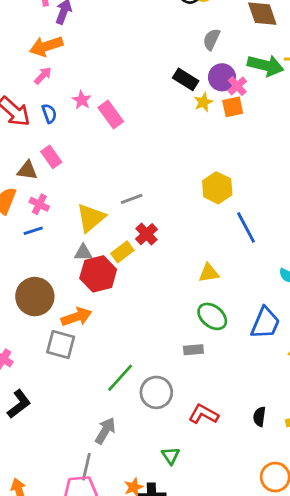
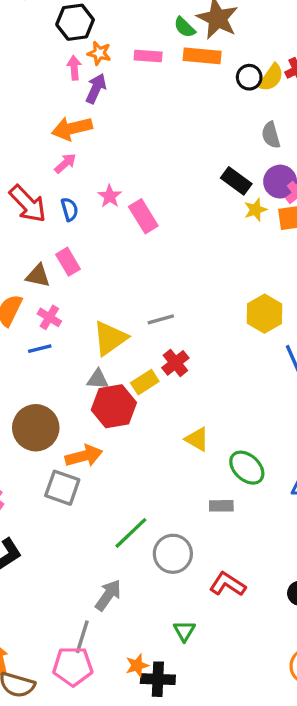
gray semicircle: (211, 39) -> (271, 135), turned -45
yellow triangle: (209, 273) -> (197, 439), moved, turned 35

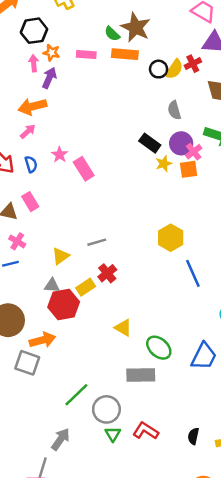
yellow triangle: (110, 338) -> (61, 256), size x0.7
gray rectangle: (221, 506) -> (141, 375), size x1.6
green triangle: (184, 631) -> (113, 434), moved

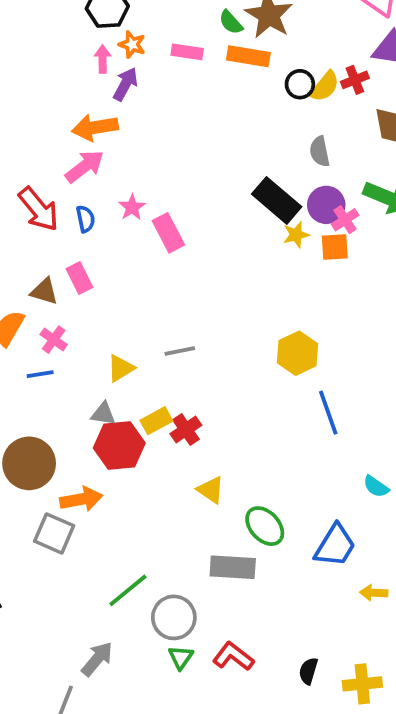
pink arrow: (28, 131) -> (85, 166), size x1.5
black rectangle: (150, 143) -> (277, 200), size x1.4
red cross: (107, 273) -> (186, 430), moved

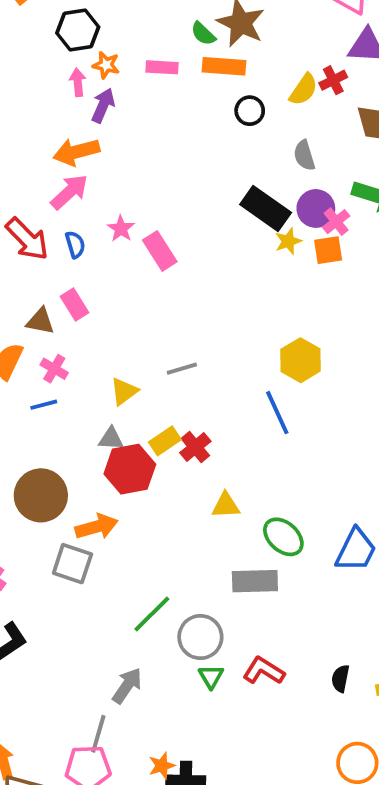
black circle: (300, 84) -> (250, 111), moved
blue line: (328, 413) -> (277, 413), moved
yellow triangle: (211, 490) -> (226, 505), turned -32

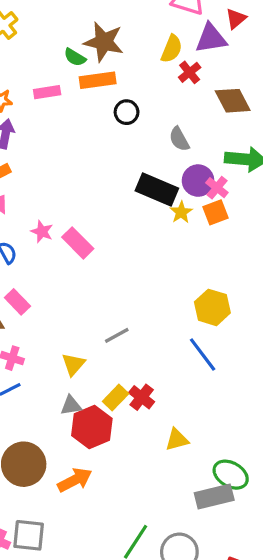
yellow semicircle: (303, 90) -> (172, 49), moved
green ellipse: (283, 537) -> (231, 475), moved
gray square: (72, 564) -> (29, 535), moved

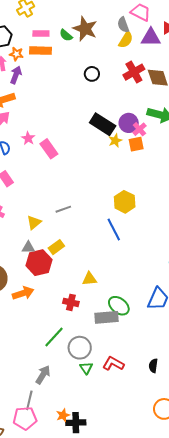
red cross: (190, 72) -> (134, 72), moved, size x1.5
orange rectangle: (98, 80) -> (40, 51), moved
pink rectangle: (47, 92) -> (41, 34), moved
gray semicircle: (179, 139) -> (123, 25), moved
red cross: (142, 397) -> (71, 302), moved, turned -35

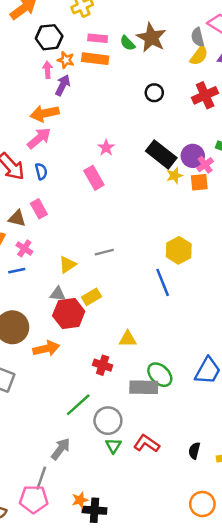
pink star: (28, 138) -> (106, 148), moved

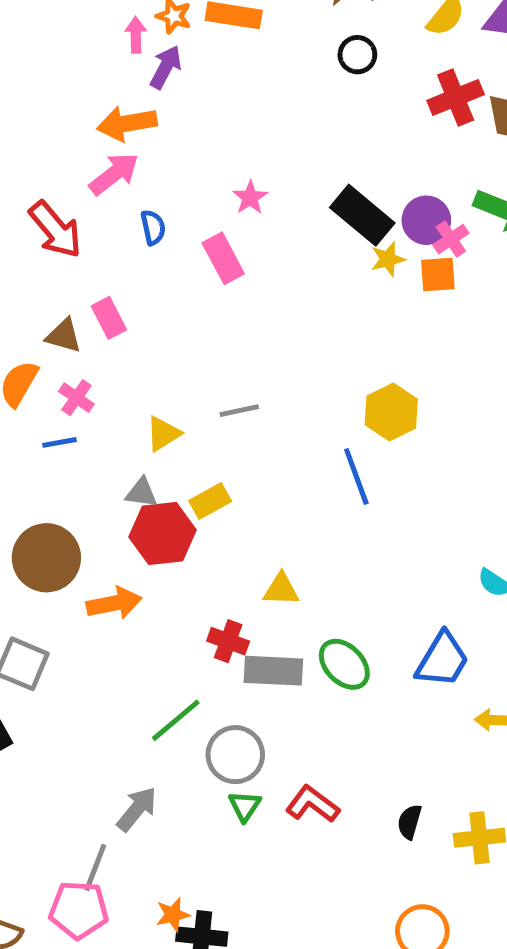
black circle: (154, 93) -> (357, 55), moved
blue semicircle: (41, 171) -> (153, 227), moved
gray rectangle: (144, 387) -> (273, 671), moved

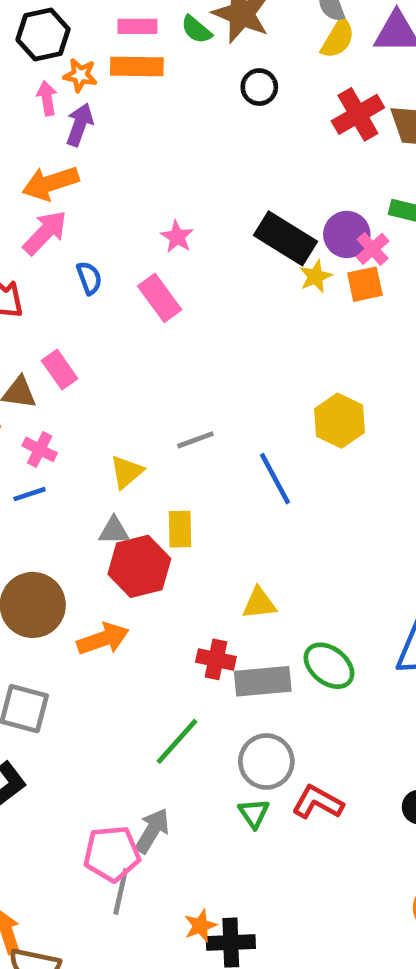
blue line: (356, 476) -> (275, 479), moved
yellow rectangle: (210, 501) -> (180, 529), turned -54
gray circle: (235, 755) -> (266, 761), moved
pink pentagon: (79, 910) -> (112, 854), moved

